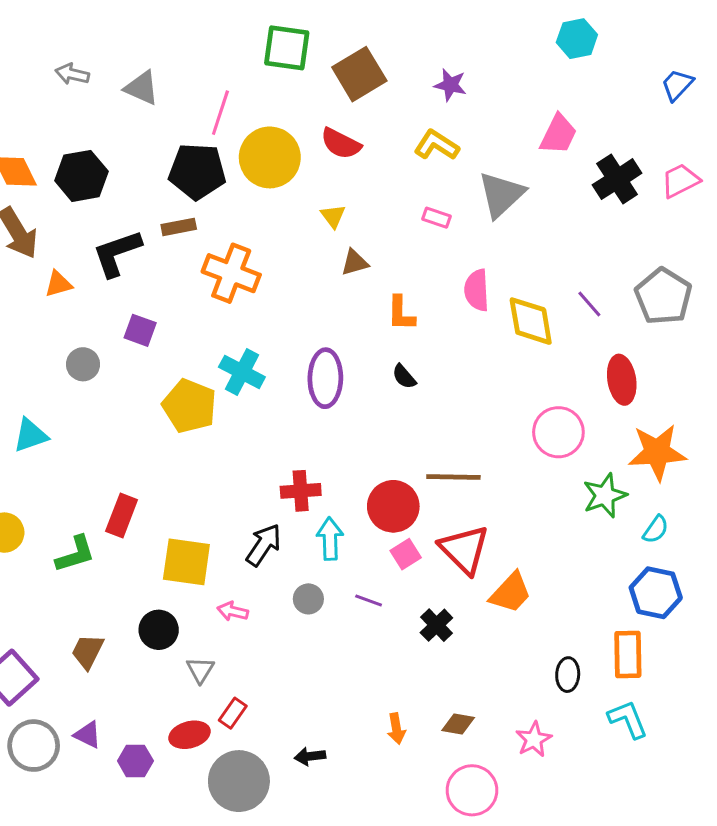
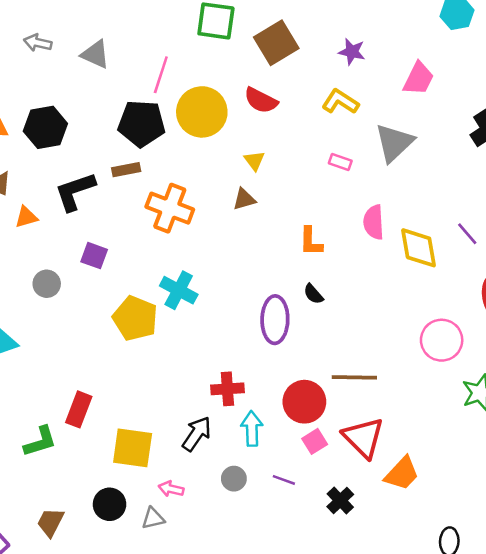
pink trapezoid: (558, 134) -> (418, 79), moved
brown triangle: (355, 262) -> (244, 199), moved
purple ellipse: (325, 378) -> (275, 320), moved
gray triangle: (200, 670) -> (153, 518), moved, turned 45

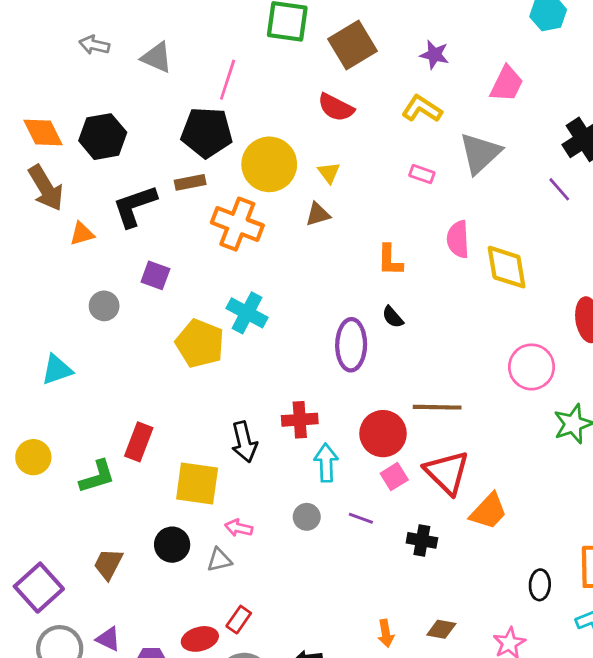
yellow circle: (202, 112) -> (269, 164), moved
purple line: (467, 234) -> (559, 189), moved
black arrow: (197, 434) -> (244, 442), moved, turned 132
black cross: (340, 500) -> (422, 540), turned -36

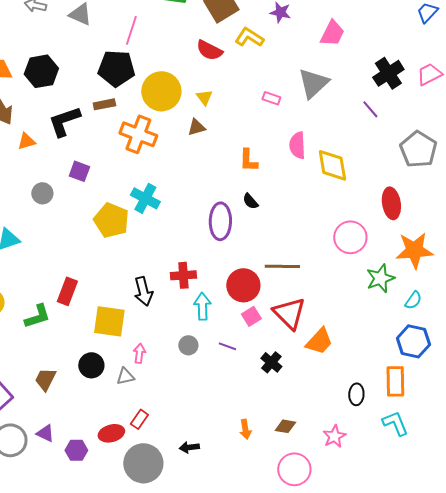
yellow L-shape: (422, 109) -> (249, 37), moved
pink arrow: (239, 528) -> (139, 353), turned 84
black cross: (422, 540) -> (271, 362), turned 30

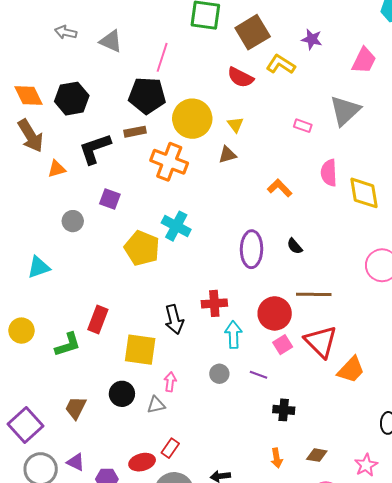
orange L-shape: (248, 160) -> (280, 188), turned 135
black semicircle: (250, 201) -> (295, 246), moved
black cross: (271, 362) -> (284, 410), moved, turned -35

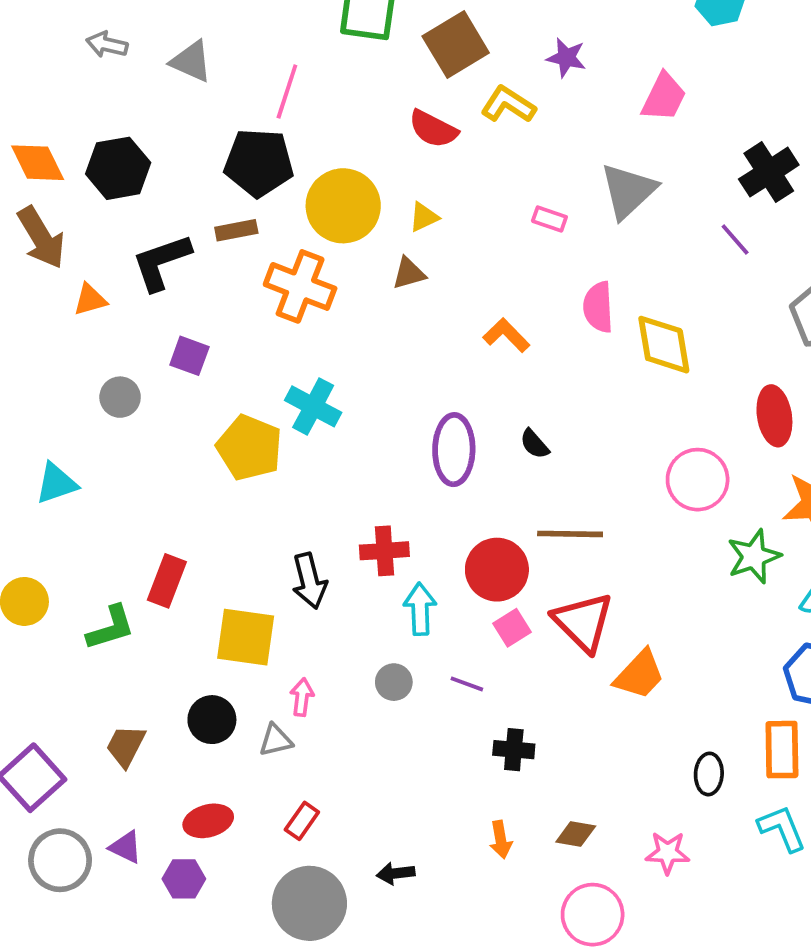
yellow triangle: (235, 125) -> (424, 217), turned 42
red ellipse: (142, 462) -> (208, 821), moved
pink star: (366, 465) -> (668, 853), turned 30

